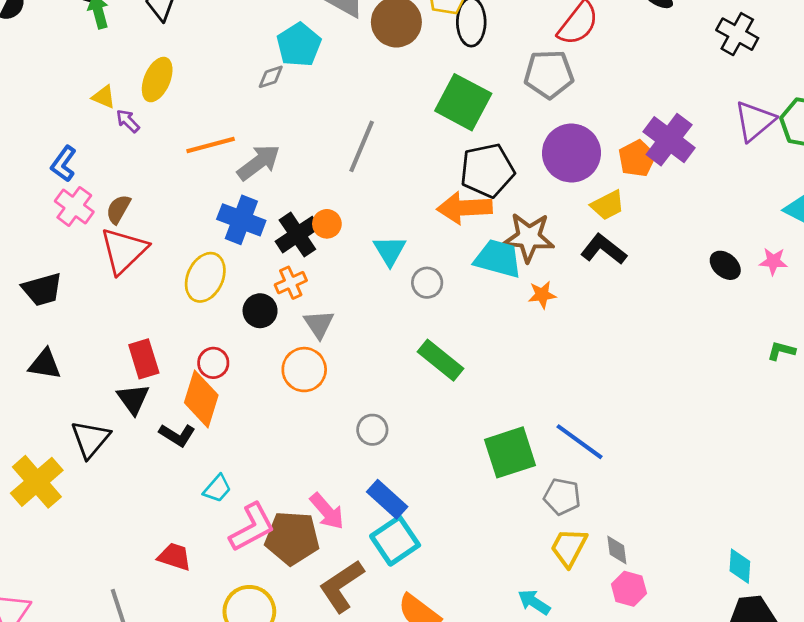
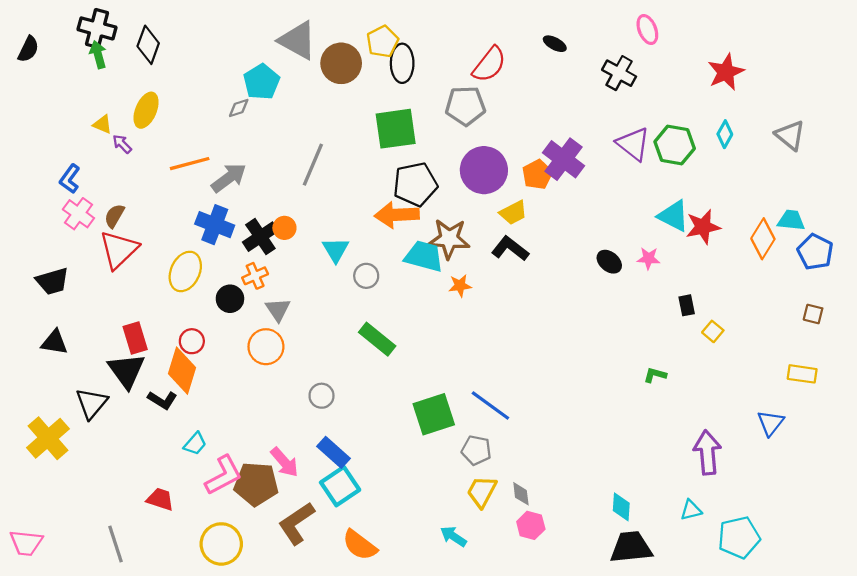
green square: (463, 102) -> (396, 129), turned -36
purple triangle: (755, 121) -> (633, 144), turned -42
green L-shape: (781, 351) -> (655, 375), moved
black triangle: (133, 399) -> (126, 371), size x1.4

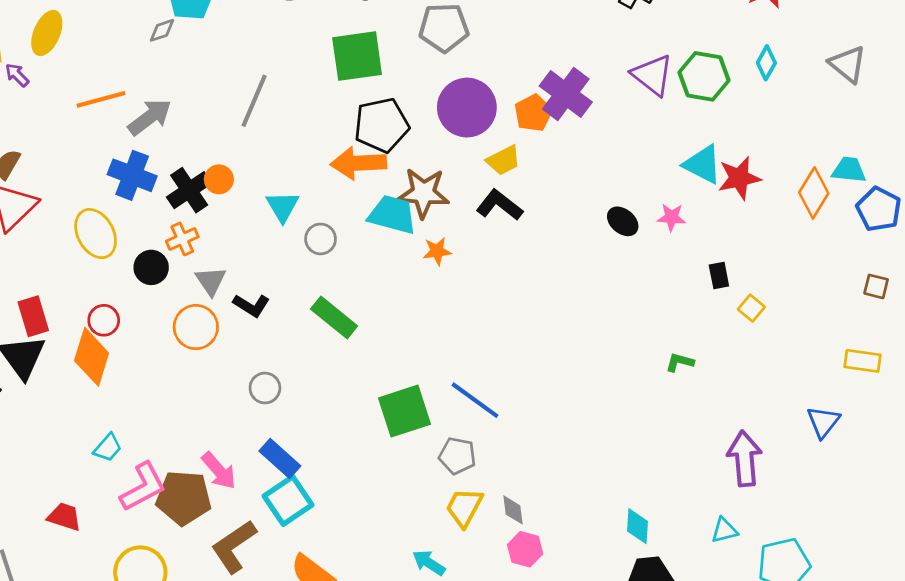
yellow ellipse: (185, 271) -> (96, 234), turned -54
black L-shape: (162, 400) -> (251, 305), moved

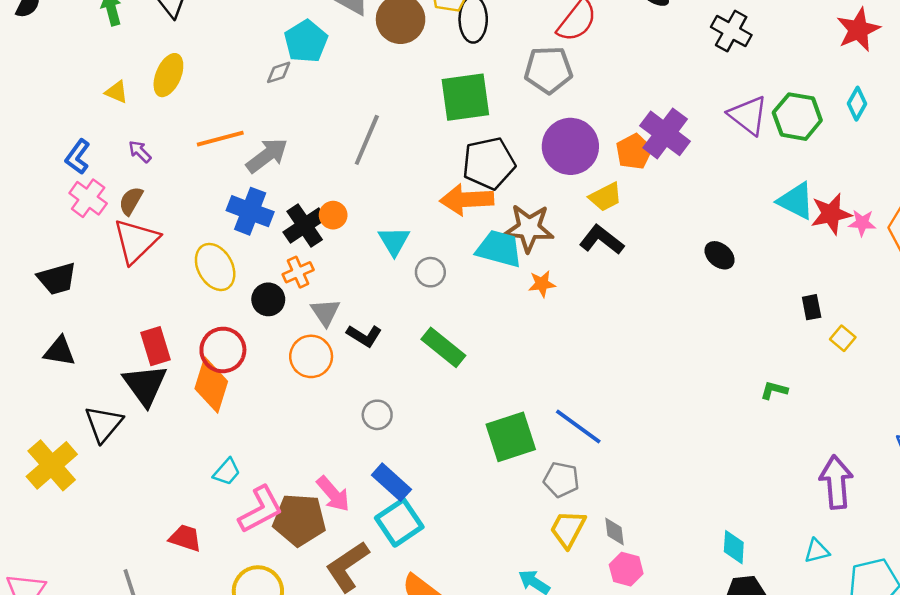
purple arrow: (17, 75) -> (140, 152), moved
pink star: (671, 217) -> (862, 223), moved
red circle: (104, 320) -> (223, 350), size x1.5

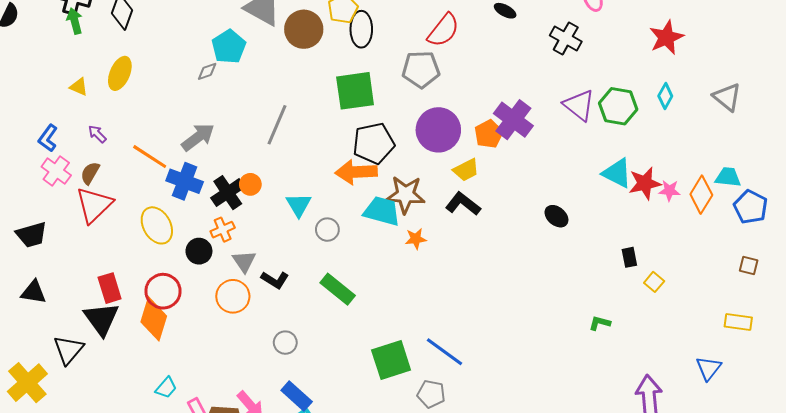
orange line: (220, 139) -> (150, 157), moved, turned 48

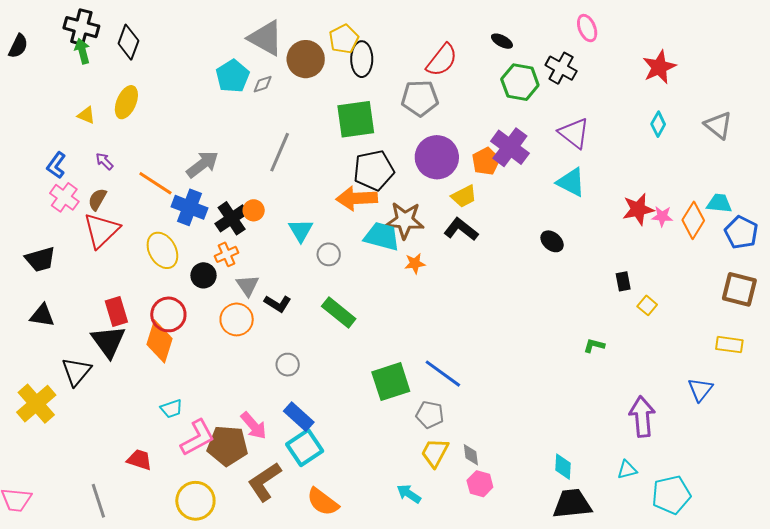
gray diamond: (207, 71) -> (263, 84), moved
green hexagon: (618, 106) -> (520, 82), moved
cyan triangle: (617, 173) -> (571, 182), moved
brown square: (749, 265) -> (739, 289), size x1.8
cyan trapezoid: (166, 388) -> (171, 409), turned 30

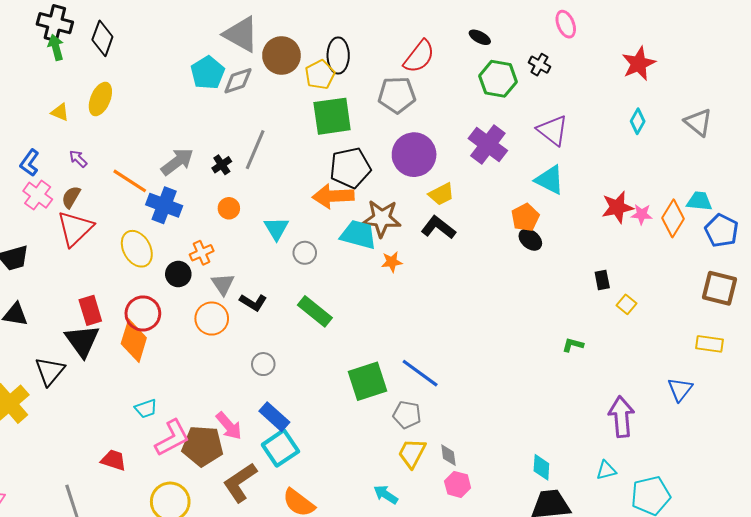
yellow pentagon: (344, 39) -> (320, 75), moved
black cross: (561, 68) -> (539, 65), size x0.7
gray diamond: (263, 84) -> (238, 81), size x1.5
orange pentagon: (486, 161) -> (525, 217), moved
black cross: (232, 218) -> (222, 165), moved, size x0.6

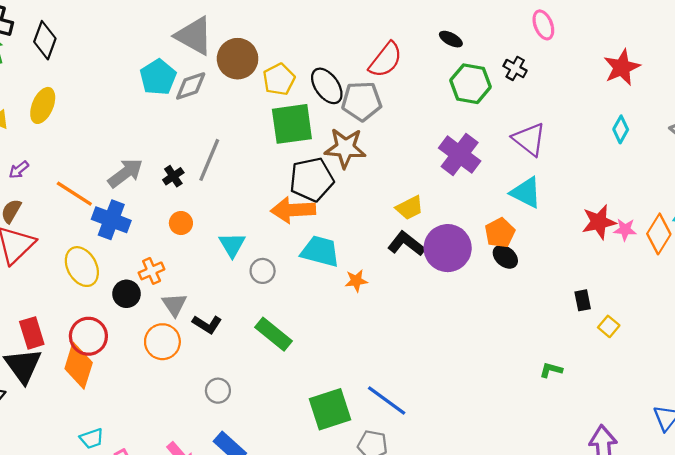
black ellipse: (338, 55) -> (327, 86), moved, turned -36
purple circle: (414, 155) -> (448, 248), moved
purple arrow: (78, 159) -> (19, 170), turned -84
brown star: (382, 218) -> (345, 148), moved

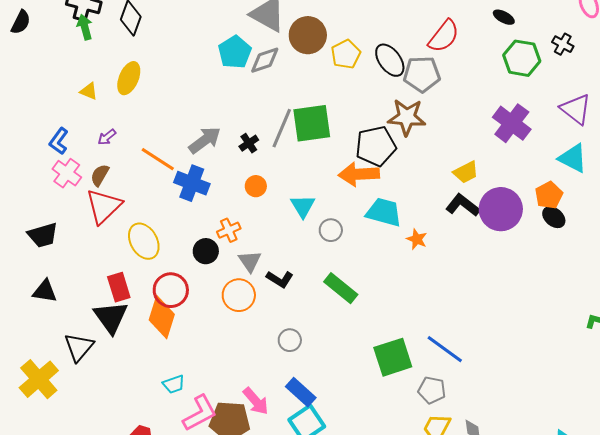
green square: (292, 124) -> (312, 123), moved
yellow ellipse: (82, 267) -> (144, 241), moved
orange star: (356, 281) -> (417, 239), turned 30

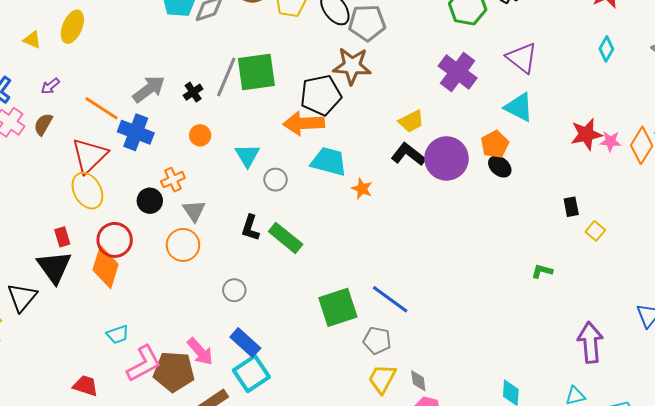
red triangle: (104, 206) -> (89, 155), moved
black L-shape: (280, 279) -> (250, 228), moved, turned 76
red rectangle: (119, 287) -> (62, 237), size x0.7

